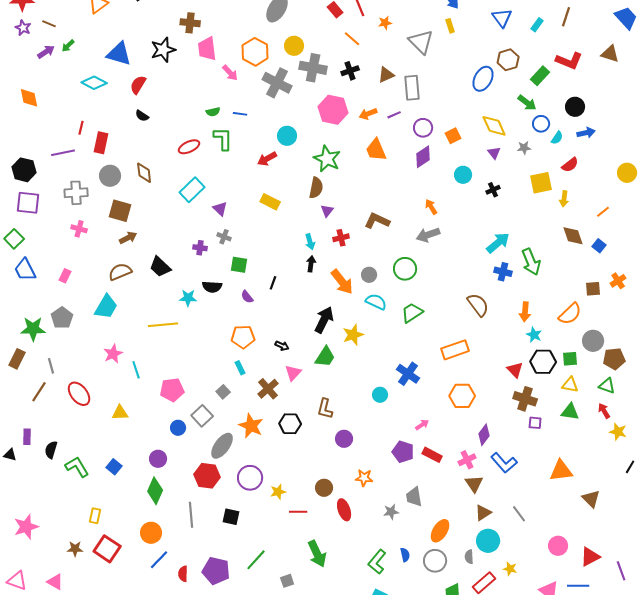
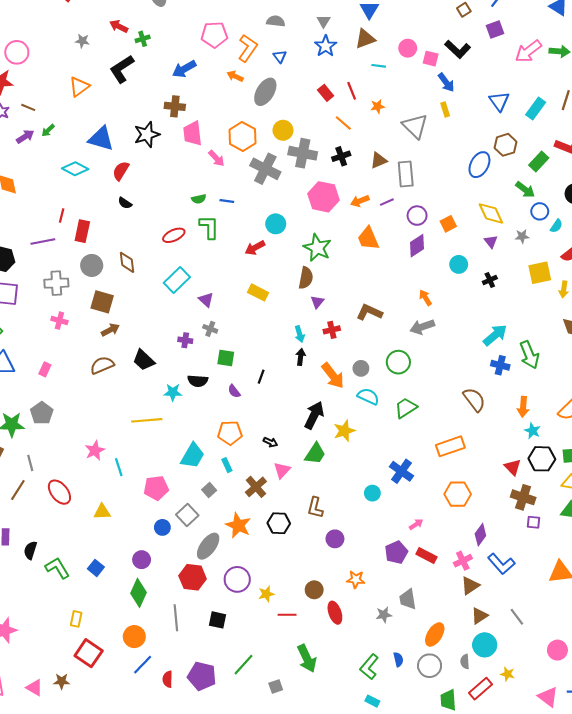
cyan rectangle: (537, 25) -> (536, 108), size x1.5
cyan trapezoid: (106, 307) -> (193, 456), moved
purple pentagon: (403, 452) -> (396, 552), turned 30
brown triangle: (474, 484) -> (470, 586), turned 30
brown star: (75, 549) -> (62, 681), moved

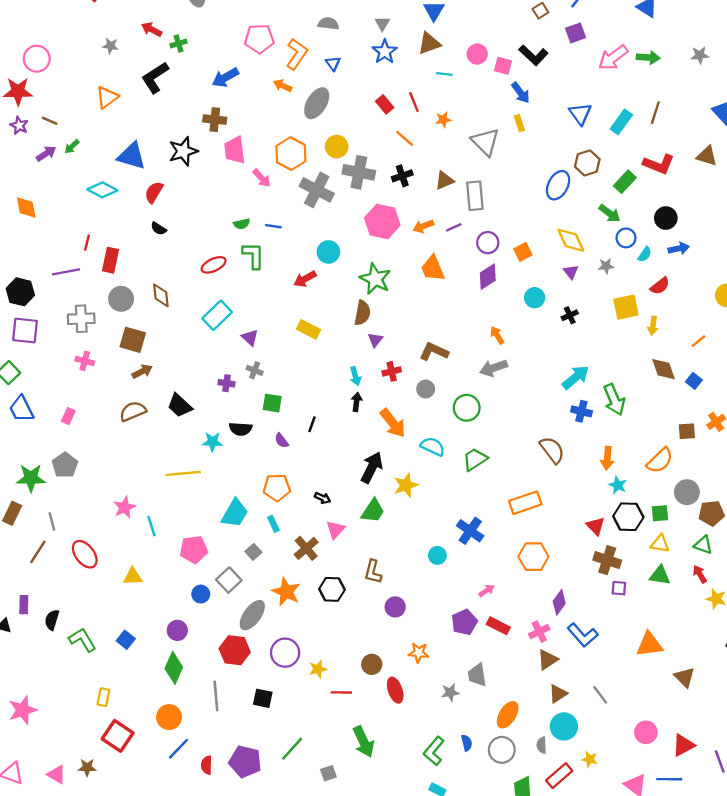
gray circle: (361, 368) -> (426, 389), moved

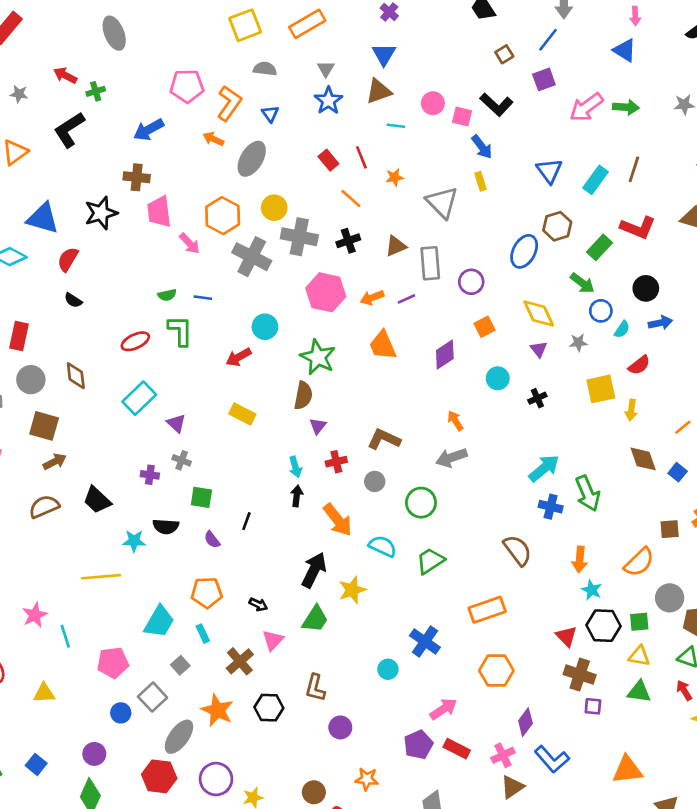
purple circle: (488, 243) -> (471, 282), moved
pink arrow: (487, 591) -> (443, 709), size x1.5

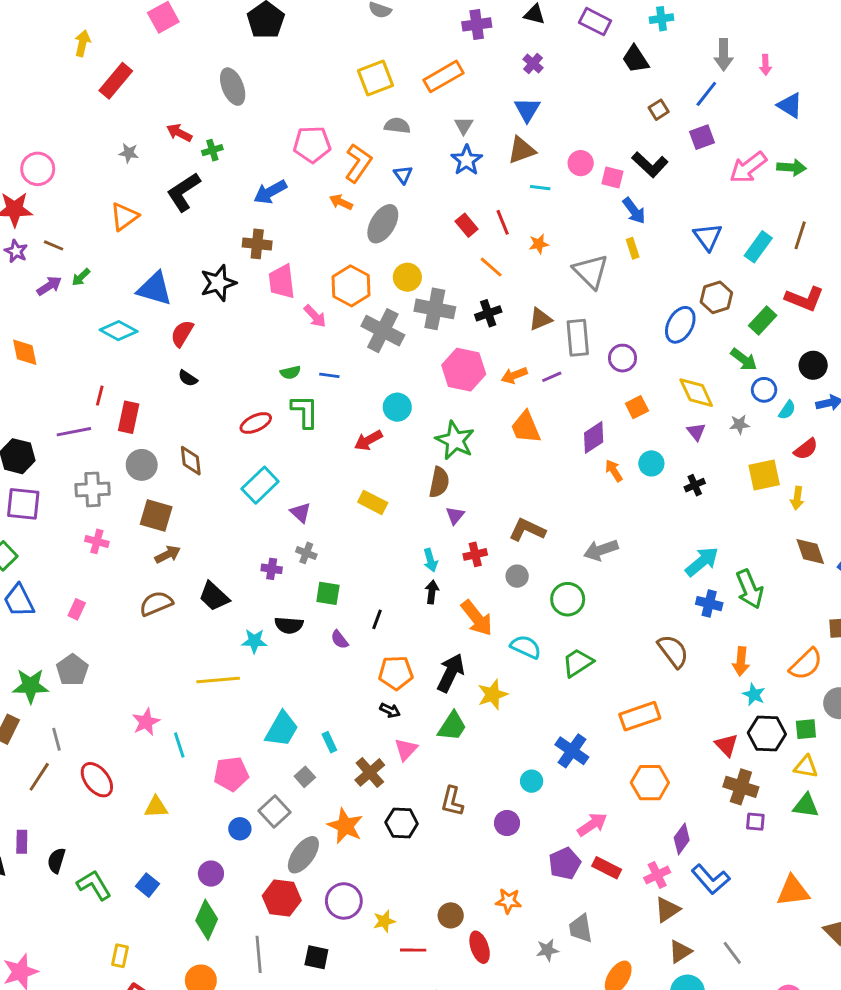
pink arrow: (635, 16) -> (765, 65), moved
orange arrow: (455, 421) -> (614, 471), moved
orange pentagon: (207, 593) -> (396, 673), moved
purple circle: (340, 727) -> (507, 823), moved

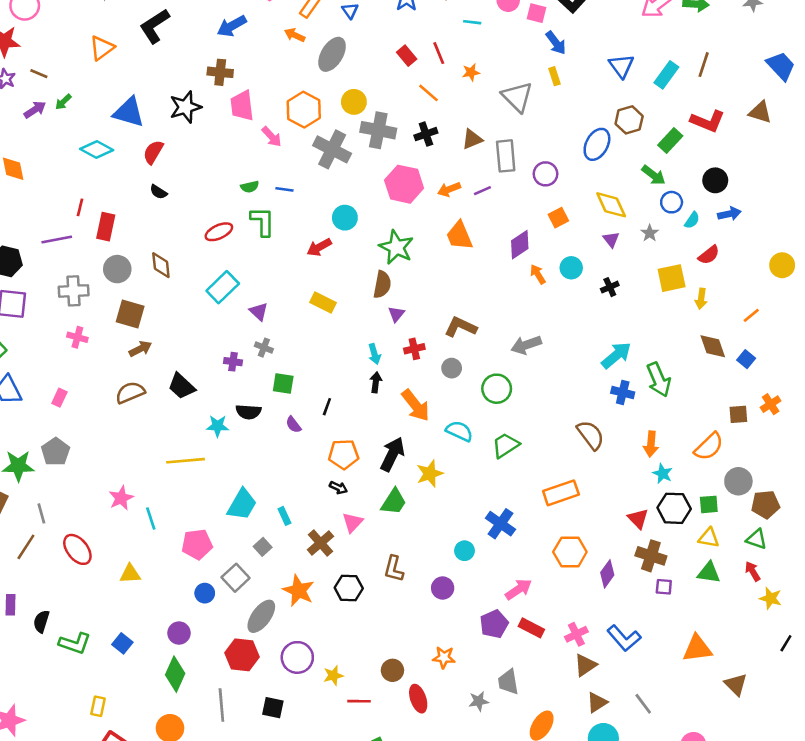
gray star: (739, 424) -> (650, 233), turned -30
purple diamond: (682, 839) -> (607, 574), moved
green L-shape: (94, 885) -> (75, 643), turned 140

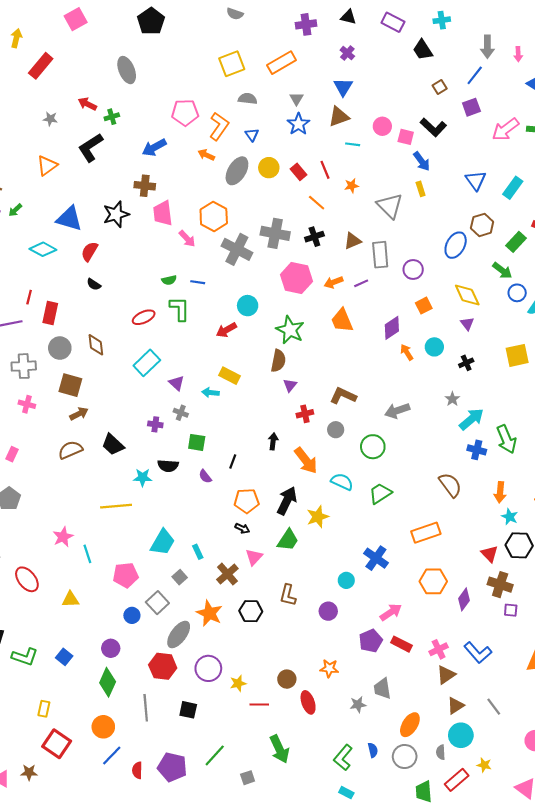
yellow circle: (354, 102) -> (269, 168), moved
gray star: (650, 233) -> (452, 399), moved
cyan arrow: (374, 354) -> (210, 393), moved, turned 112

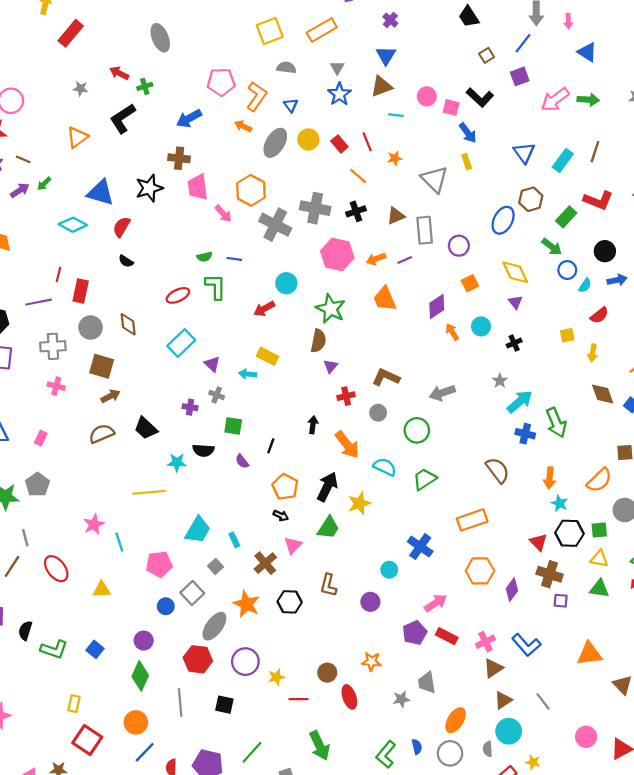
yellow square: (517, 355) -> (567, 335), size x0.6
orange pentagon: (247, 501) -> (285, 487), turned 30

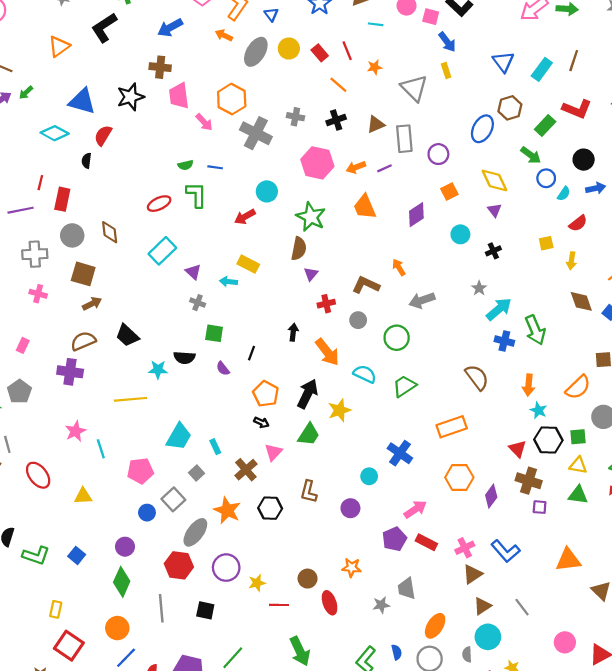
gray cross: (315, 208) -> (295, 117), size x0.6
black semicircle: (126, 261) -> (86, 161), moved, turned 64
orange arrow: (452, 332) -> (399, 267), moved
purple cross: (190, 407) -> (70, 372), moved, size x1.6

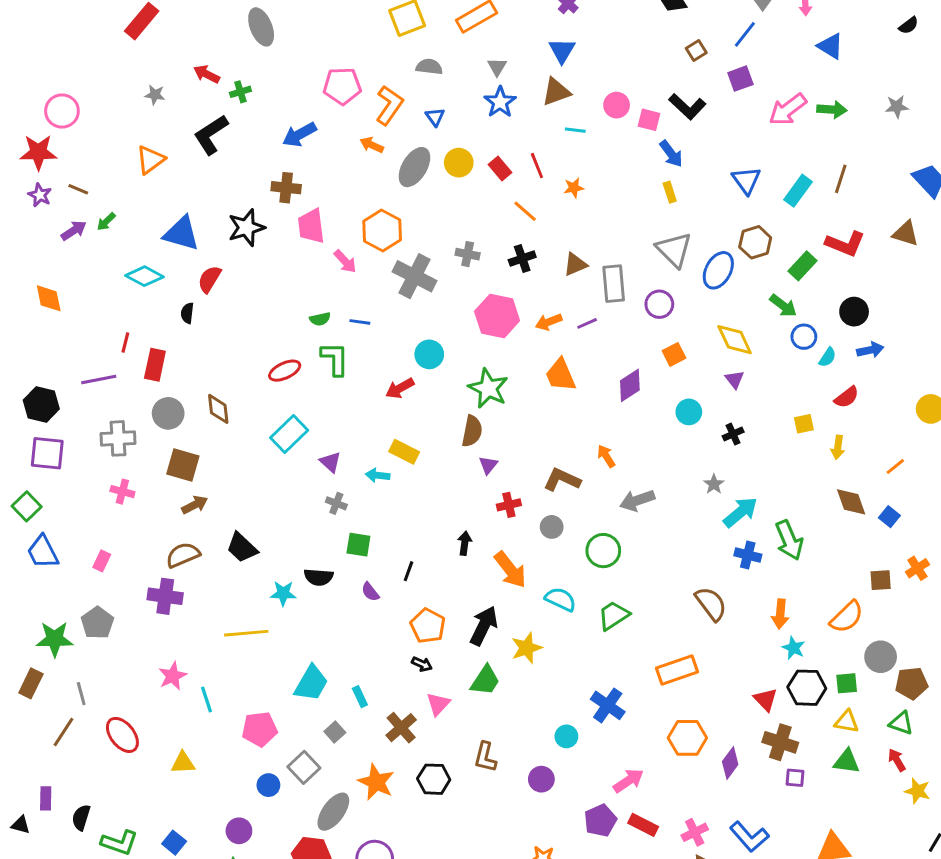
gray triangle: (414, 88) -> (674, 250), moved

